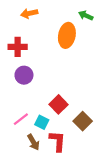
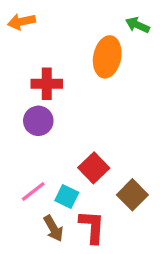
orange arrow: (29, 13) -> (21, 22), moved
red cross: (18, 47) -> (47, 84), moved

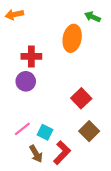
red square: (94, 168) -> (81, 98), moved
red L-shape: (92, 227) -> (62, 153), turned 40

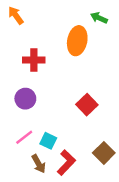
orange arrow: (14, 15) -> (16, 15), turned 66
purple circle: (26, 81) -> (25, 99), moved
brown square: (89, 131) -> (104, 153), moved

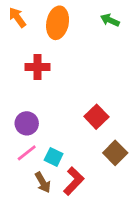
orange ellipse: (77, 41) -> (58, 23), moved
purple circle: (25, 99) -> (27, 123), moved
brown square: (104, 153) -> (115, 153), moved

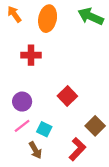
green arrow: (110, 20) -> (91, 16), size x1.6
red square: (96, 117) -> (67, 96), moved
red L-shape: (74, 181) -> (77, 149), moved

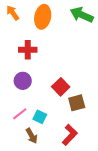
purple circle: (22, 102) -> (23, 81), moved
brown square: (95, 126) -> (77, 103), moved, turned 30

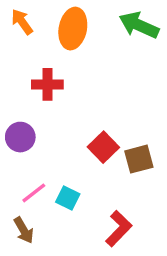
purple circle: (23, 81) -> (20, 137), moved
brown square: (77, 103) -> (139, 159), moved
brown arrow: (32, 136) -> (24, 230), moved

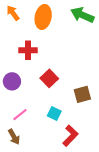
red square: (103, 147) -> (49, 78), moved
cyan square: (68, 198) -> (54, 114), moved

